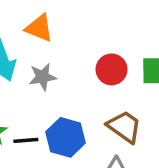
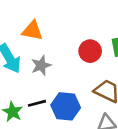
black line: (26, 140) -> (37, 103), moved

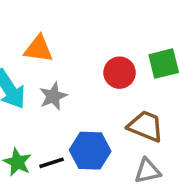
black line: (37, 103) -> (52, 163), moved

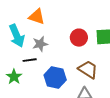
black line: (52, 163) -> (30, 60), moved

